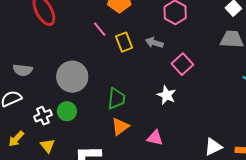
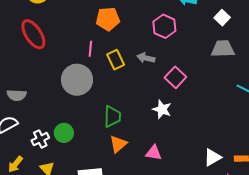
pink line: (100, 29) -> (90, 49), turned 49
gray circle: (72, 77) -> (77, 80), moved

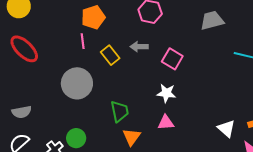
pink line: (90, 49) -> (83, 41), moved
pink triangle: (154, 153) -> (166, 123), moved
white triangle: (212, 157) -> (226, 129), turned -36

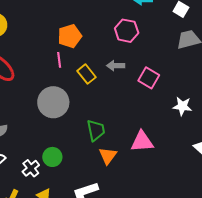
white star: (166, 93) -> (182, 106), moved
pink triangle: (166, 123) -> (142, 142), size x1.4

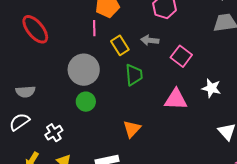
green trapezoid: (96, 130) -> (134, 75), moved
pink triangle: (142, 142) -> (176, 99), moved
green circle: (52, 157) -> (86, 102), moved

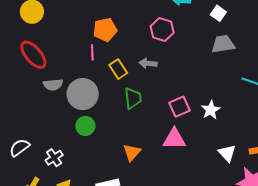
pink square: (181, 56) -> (179, 107), moved, turned 30
white star: (211, 88) -> (211, 110), turned 30
gray semicircle: (25, 92) -> (53, 85), moved
pink triangle: (176, 99) -> (174, 139), moved

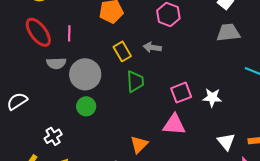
pink line: (92, 52) -> (69, 33), moved
white star: (211, 110) -> (212, 98), turned 30
white semicircle: (20, 148) -> (17, 101), moved
orange triangle: (132, 152) -> (139, 144), moved

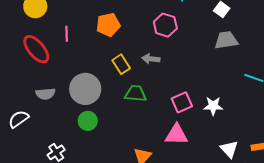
pink line: (69, 33) -> (67, 34), moved
gray semicircle: (56, 63) -> (45, 94), moved
green trapezoid: (135, 81) -> (135, 94), turned -80

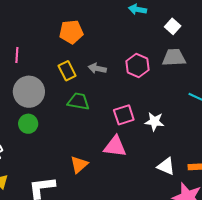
orange pentagon: (108, 25) -> (71, 32), moved
pink hexagon: (165, 25) -> (137, 66), moved
pink line: (67, 34) -> (17, 55), moved
white triangle: (229, 149) -> (166, 166), turned -30

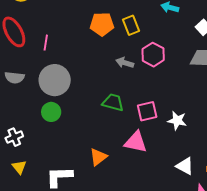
pink hexagon: (137, 66) -> (153, 55), moved
yellow rectangle: (67, 71) -> (131, 25), moved
green trapezoid: (78, 101) -> (113, 102), moved

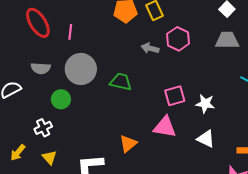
green trapezoid: (113, 102) -> (121, 82), moved
green circle: (51, 112) -> (61, 99), moved
white triangle: (185, 166) -> (206, 139), moved

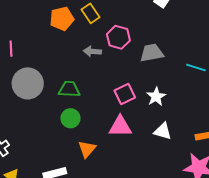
gray trapezoid: (227, 40) -> (152, 53), moved
green circle: (61, 99) -> (70, 118), moved
white star: (205, 104) -> (156, 97), turned -30

